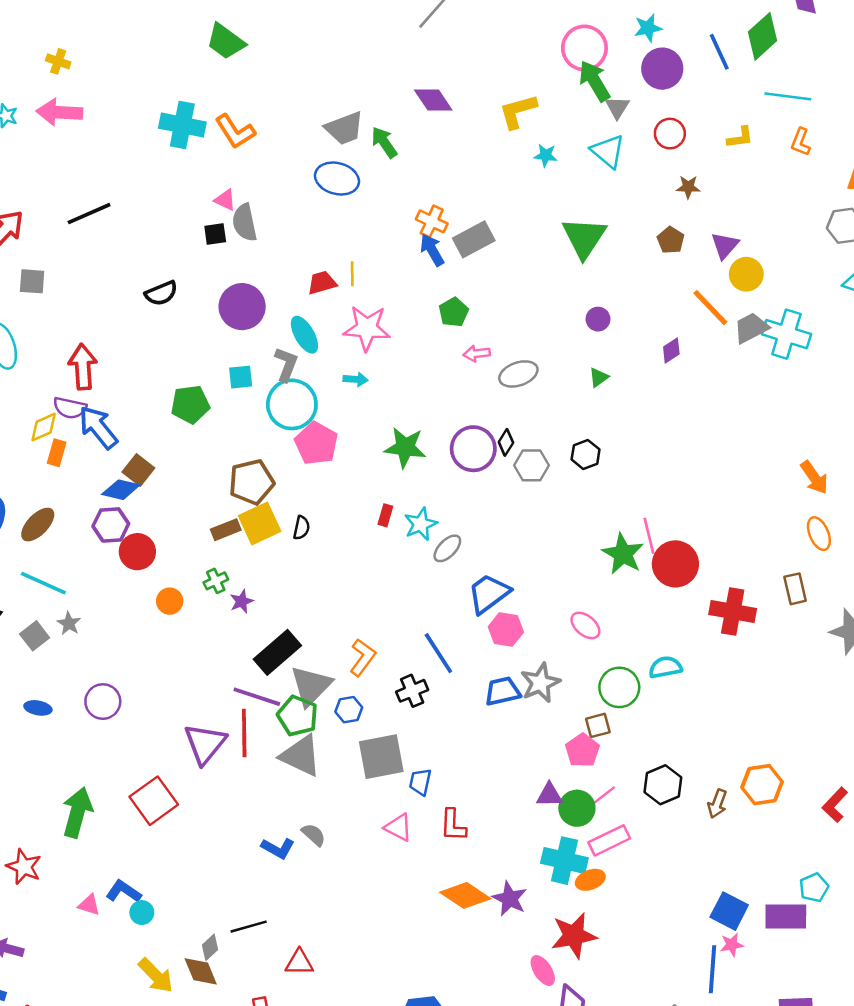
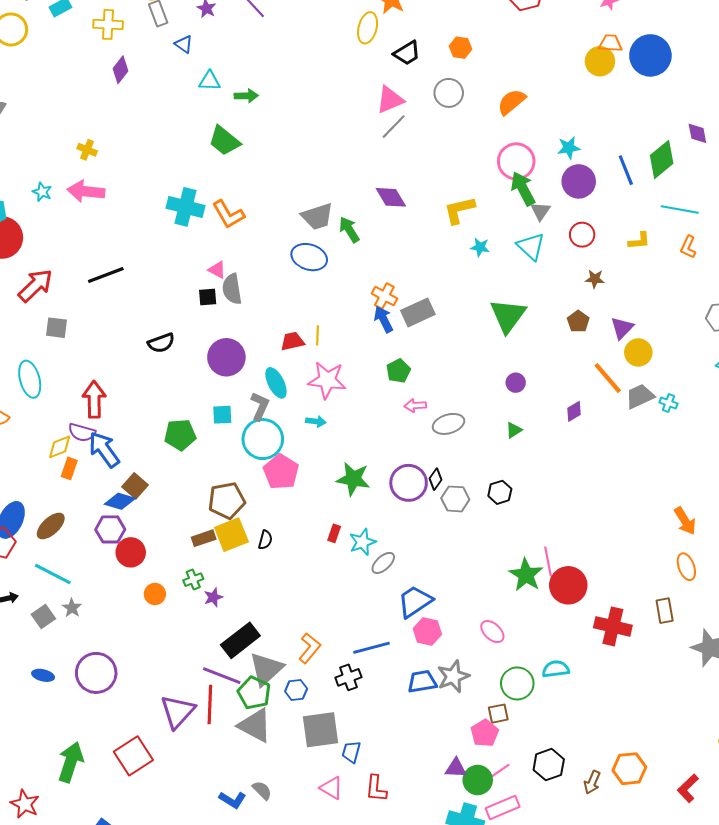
cyan cross: (786, 334) -> (668, 403), size x0.5
blue line: (438, 653) -> (371, 648), turned -75
purple circle: (103, 702) -> (96, 673), size x1.4

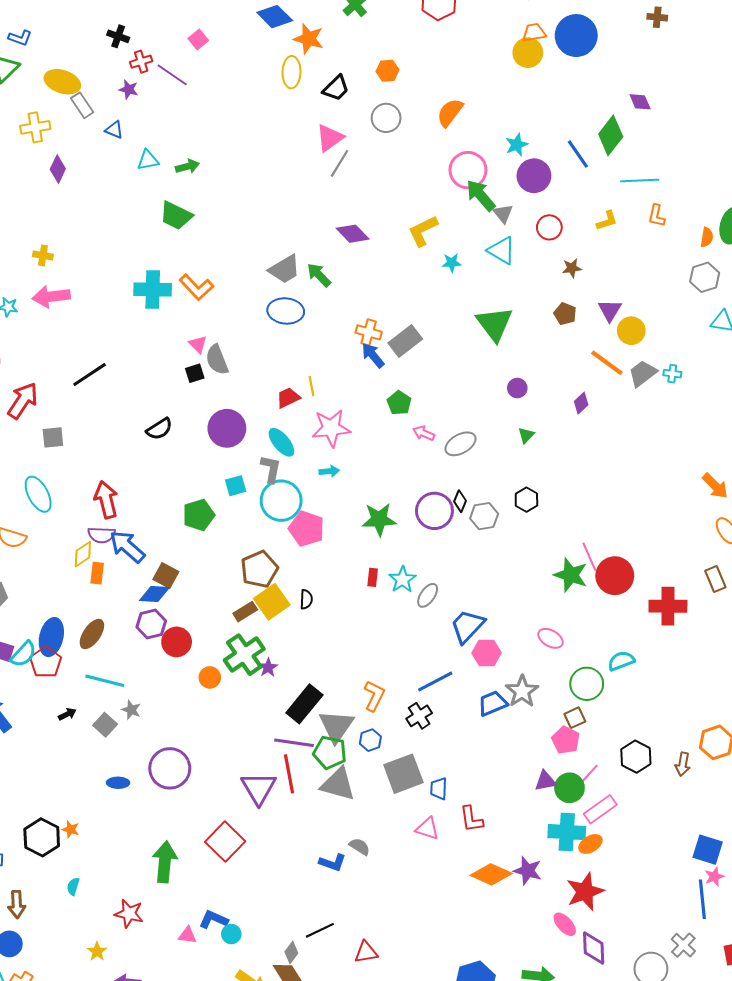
pink triangle: (217, 270) -> (198, 344), turned 30
pink arrow: (415, 406) -> (424, 433), turned 40
green cross: (193, 580) -> (244, 655), size x2.0

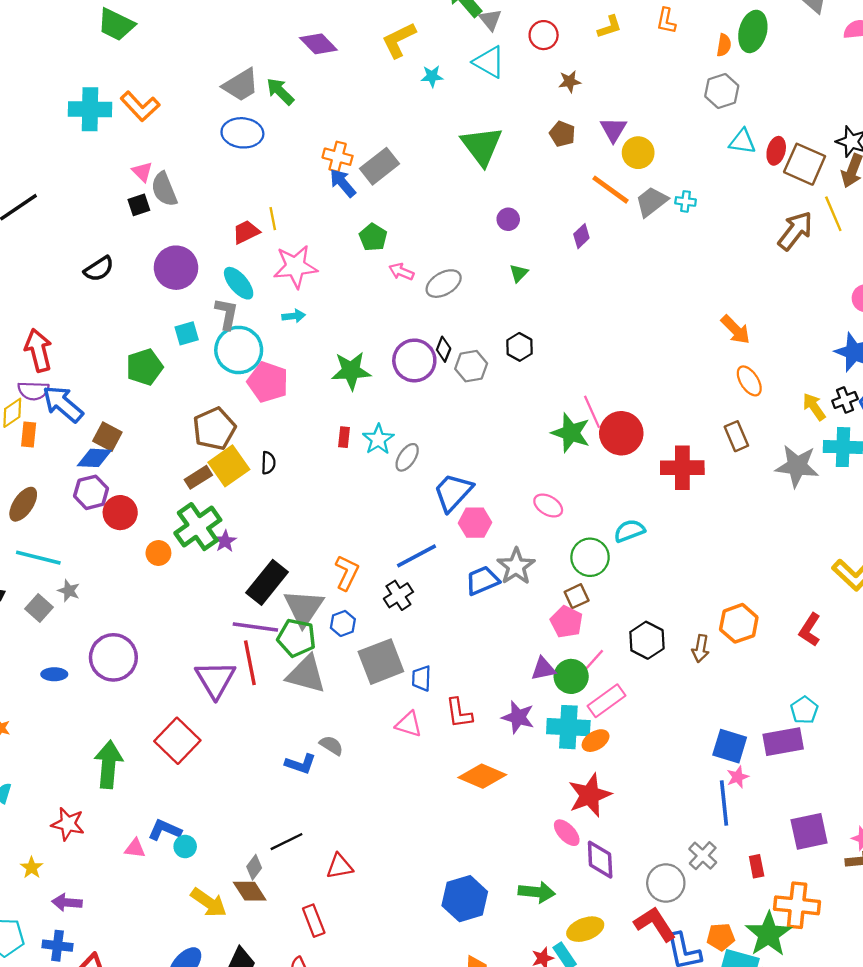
purple star: (528, 871) -> (518, 717), moved

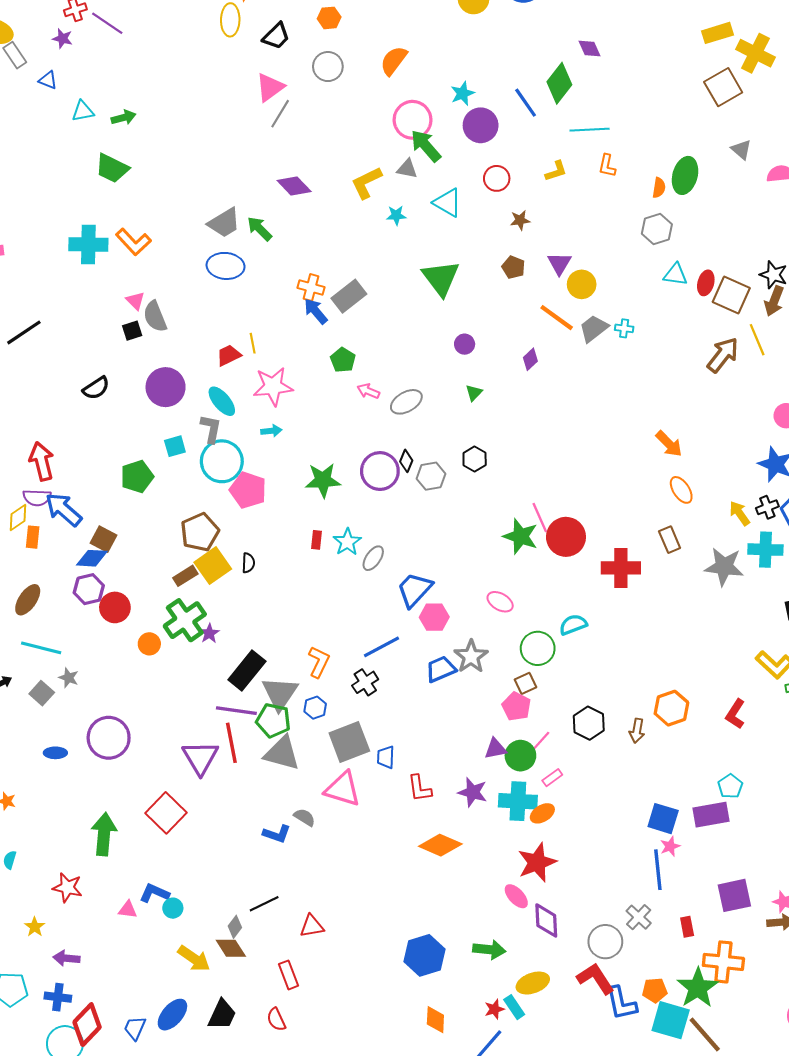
gray triangle: (490, 20) -> (407, 169), moved, turned -40
pink rectangle: (607, 701) -> (552, 778), size x0.6
pink triangle: (409, 724) -> (343, 789), moved, size x1.5

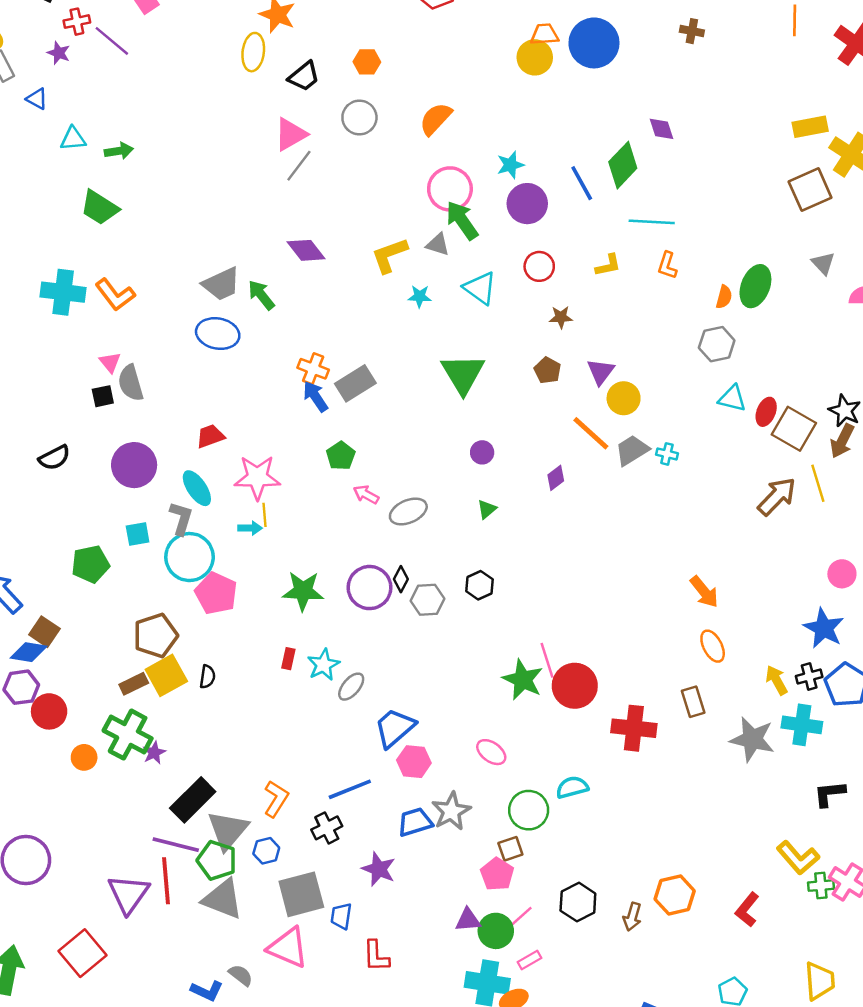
yellow line: (253, 343) -> (265, 515), moved
green cross: (185, 620) -> (128, 735), turned -33
purple star: (473, 792) -> (379, 869), moved

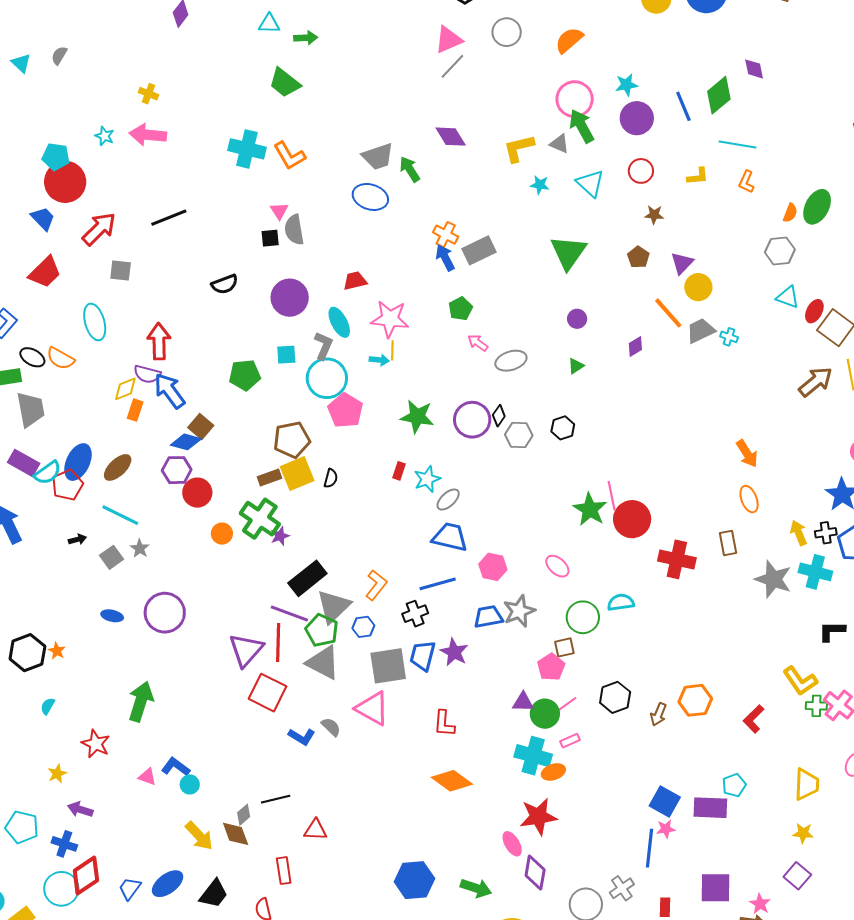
blue trapezoid: (395, 728) -> (450, 537), moved, turned 48
blue trapezoid: (341, 916) -> (423, 656), moved, size x1.4
red square: (82, 953) -> (267, 693), moved, turned -30

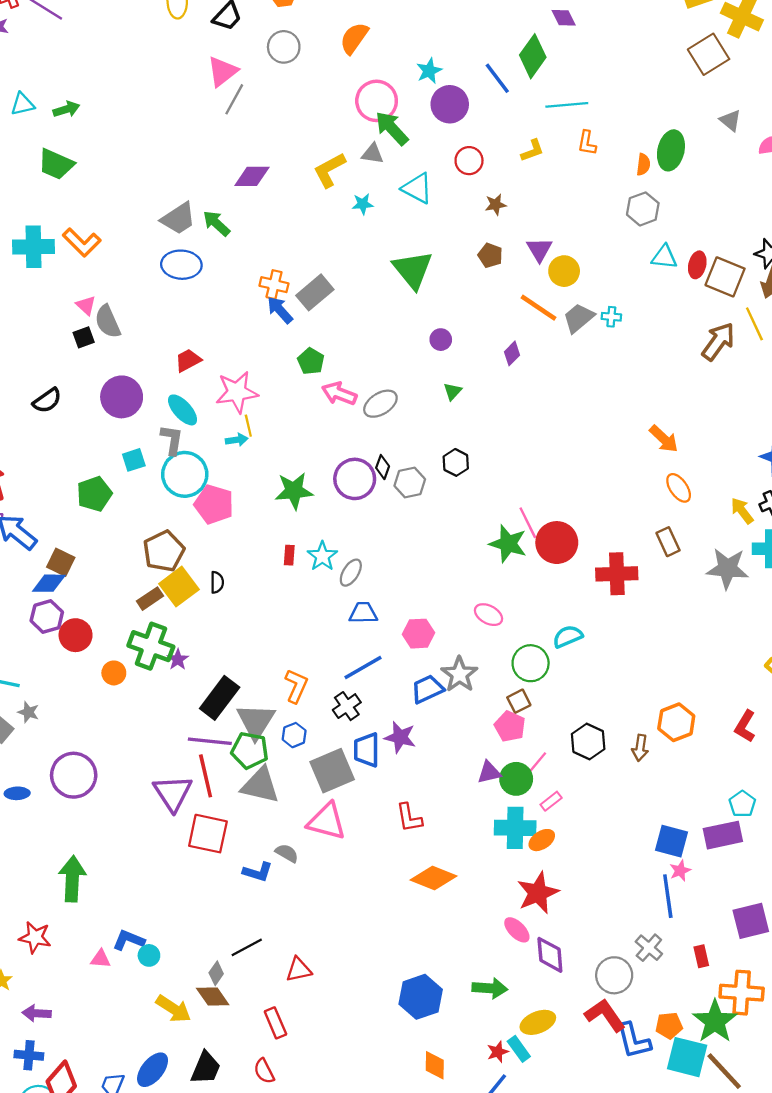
purple diamond: (451, 137) -> (252, 176), turned -44
pink arrow: (478, 343) -> (339, 394), size x1.4
blue trapezoid: (450, 537) -> (363, 613), size x0.7

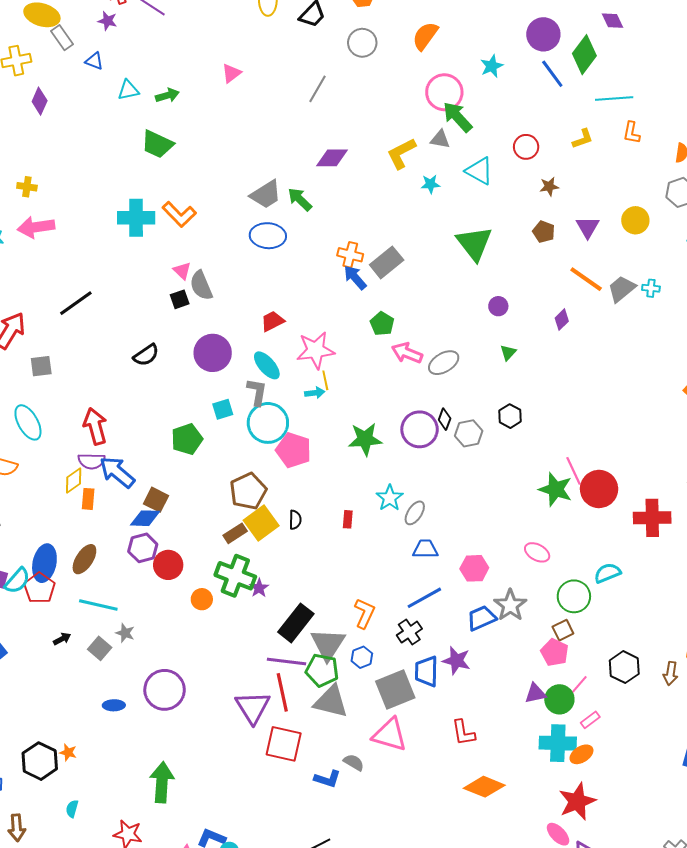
pink triangle: (222, 71) -> (231, 73), moved, size x0.7
purple circle: (450, 104) -> (543, 34), moved
yellow circle: (564, 271) -> (635, 220), moved
red rectangle: (289, 555) -> (348, 519), moved

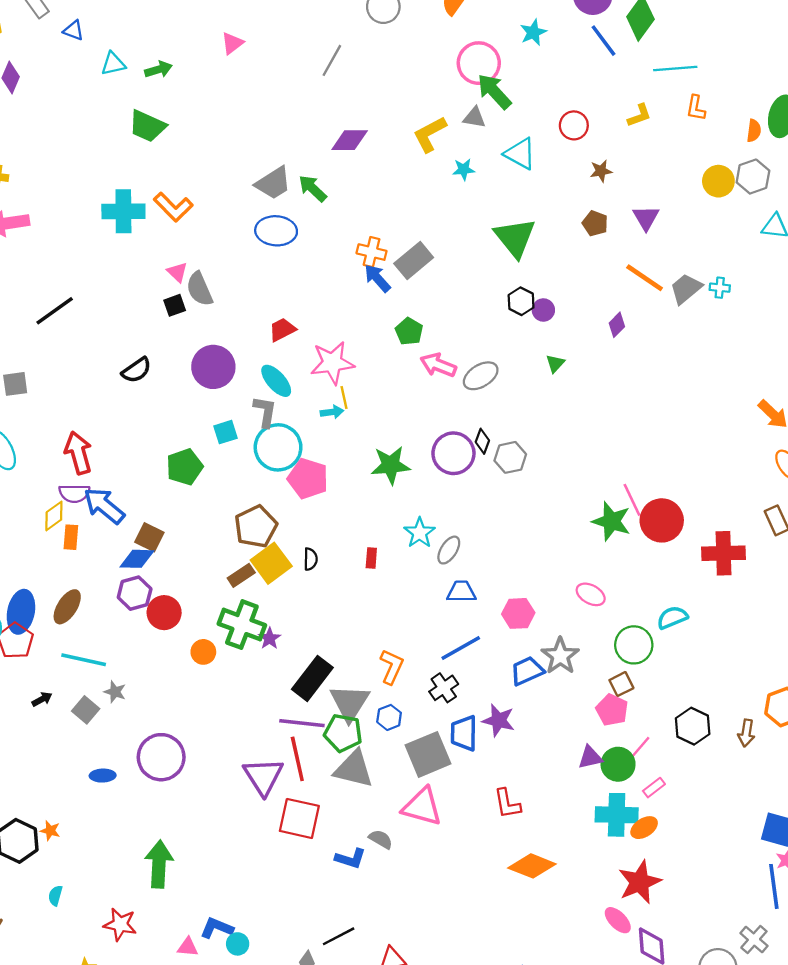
yellow circle: (635, 220) -> (718, 181), moved
black hexagon: (510, 416) -> (521, 301), moved

